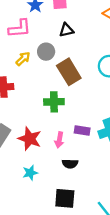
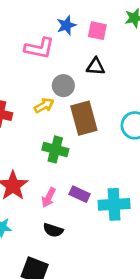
yellow arrow: (23, 59) -> (44, 105), moved

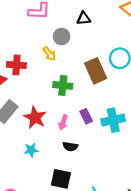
yellow arrow: (44, 105) -> (49, 54), turned 88
brown rectangle: (84, 118) -> (96, 71), moved
purple rectangle: (80, 194) -> (86, 116), turned 48

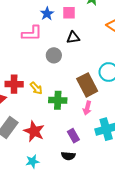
yellow arrow: (49, 54) -> (36, 88), moved
purple rectangle: (86, 116) -> (73, 136), moved
pink arrow: (63, 122) -> (87, 108), moved

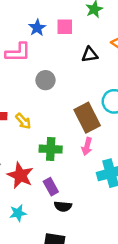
black triangle: (73, 38) -> (90, 55), moved
green cross: (58, 100) -> (51, 149), moved
purple rectangle: (73, 136) -> (51, 187), moved

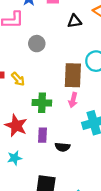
brown rectangle: (87, 118) -> (73, 75), turned 30
purple rectangle: (51, 187) -> (42, 135), turned 32
black semicircle: (63, 206) -> (63, 147), moved

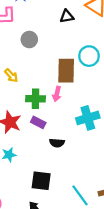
pink arrow: (73, 100) -> (57, 94), moved
purple rectangle: (42, 135) -> (38, 122), moved, turned -64

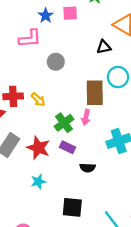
black triangle: (67, 16) -> (104, 47), moved
green cross: (36, 99) -> (64, 123), turned -36

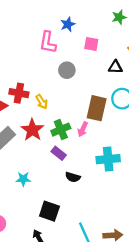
pink square: (70, 13) -> (91, 44), moved
pink L-shape: (30, 38) -> (48, 42), turned 90
red star: (38, 148) -> (32, 130), moved

